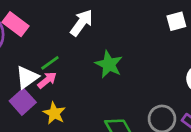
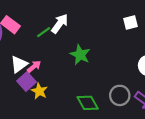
green line: (50, 63) -> (44, 32), moved
purple square: (23, 102) -> (26, 81), moved

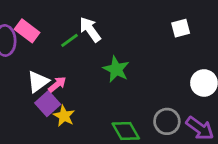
white arrow: (60, 24) -> (90, 29), turned -72

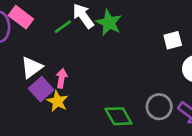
white square: (181, 28) -> (173, 40), moved
green star: (116, 69) -> (109, 23), moved
pink arrow: (57, 84) -> (61, 78), moved, turned -42

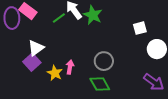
pink arrow: (61, 78) -> (70, 67), moved
purple square: (41, 89) -> (32, 62), moved
gray circle: (159, 107) -> (104, 61), moved

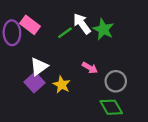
pink arrow: (70, 67) -> (90, 68), moved, turned 112
yellow star: (55, 73) -> (62, 85), moved

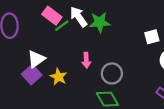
pink rectangle: (30, 25) -> (52, 16), moved
green star: (103, 29) -> (100, 22), turned -30
pink arrow: (90, 68) -> (86, 60), turned 56

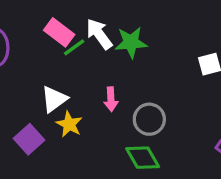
white triangle: (36, 59) -> (54, 99), moved
purple square: (32, 75) -> (29, 139), moved

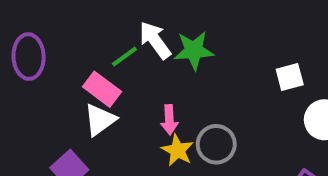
pink rectangle: (59, 32) -> (102, 89), moved
yellow star: (69, 124) -> (177, 150), moved

